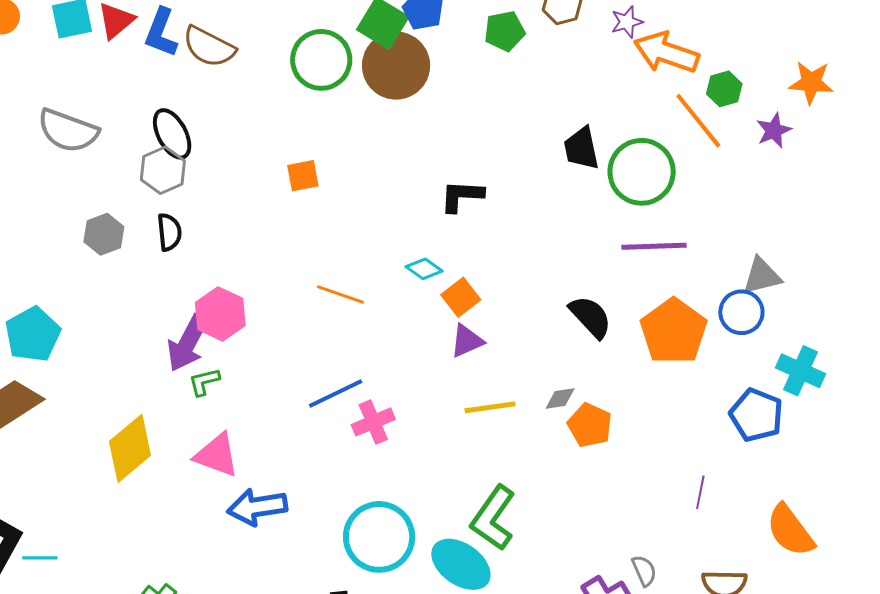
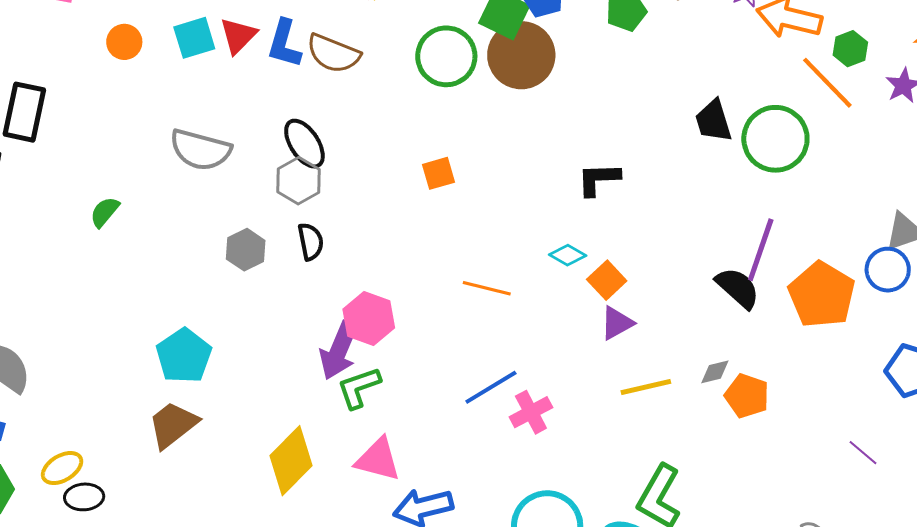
purple line: (654, 246) -> (761, 250), moved, turned -64
green L-shape: (204, 382) -> (359, 387), size x1.4
purple line: (700, 492) -> (863, 453), turned -56

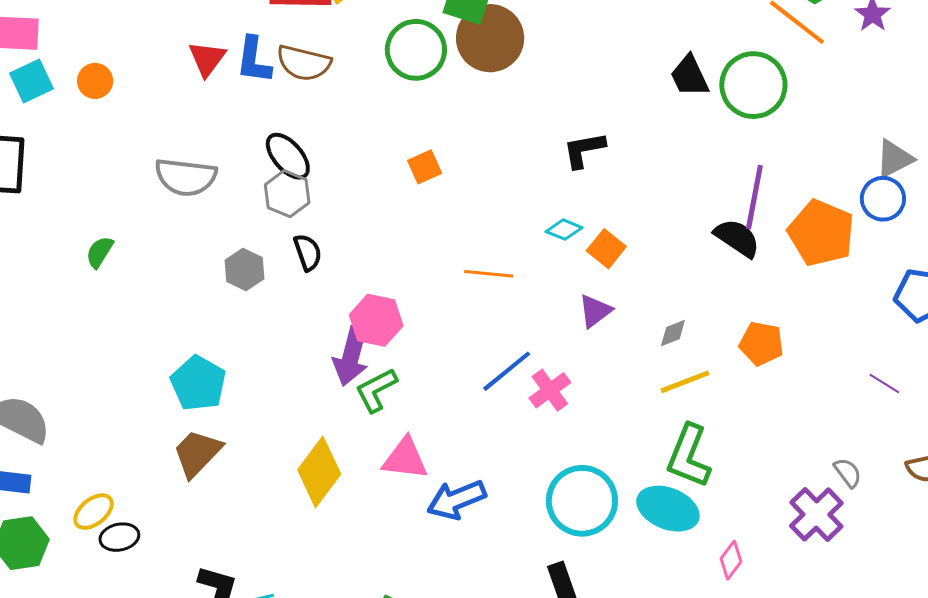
cyan square: (194, 38) -> (31, 81), moved
purple triangle: (617, 323) -> (595, 311), moved
gray diamond: (715, 372) -> (673, 333), moved
yellow line: (646, 387) -> (685, 382), moved

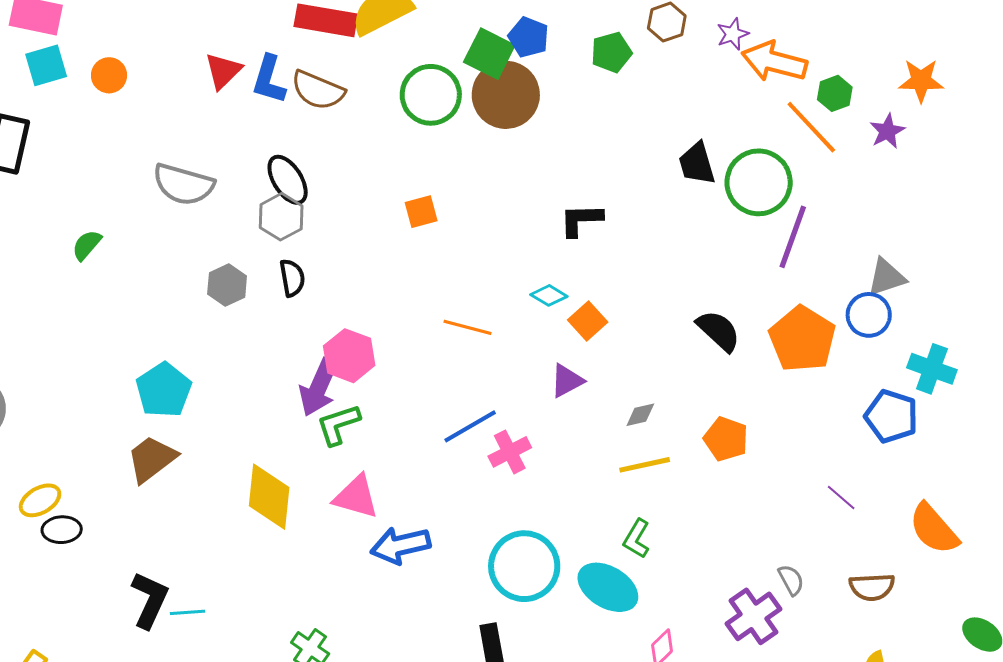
purple line: (754, 197) -> (793, 237), moved
green L-shape: (689, 456) -> (637, 539), size x0.6
yellow diamond: (319, 472) -> (269, 497), turned -40

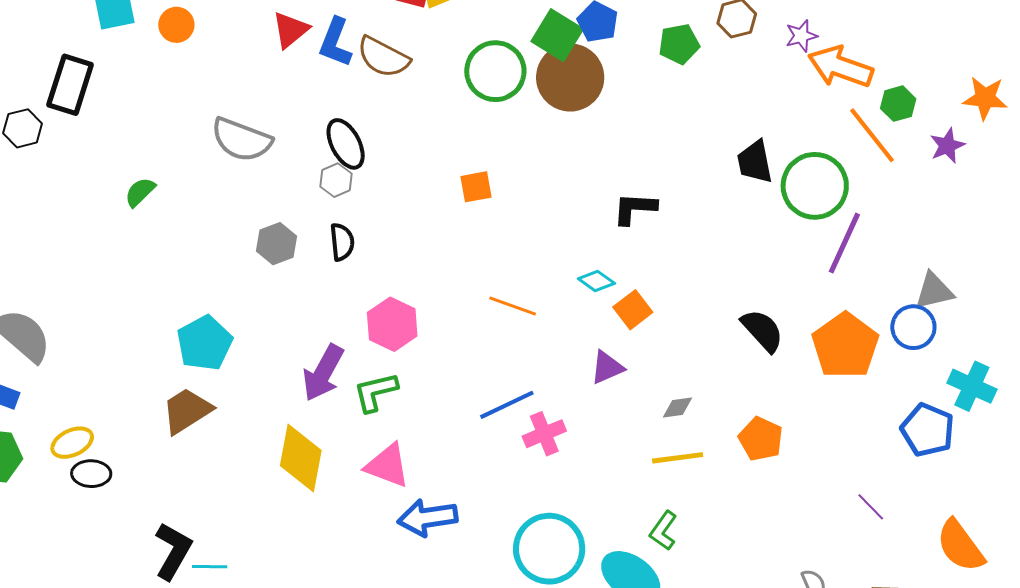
gray hexagon: (281, 217) -> (336, 180), size x0.7
purple arrow: (319, 387) -> (323, 373), moved

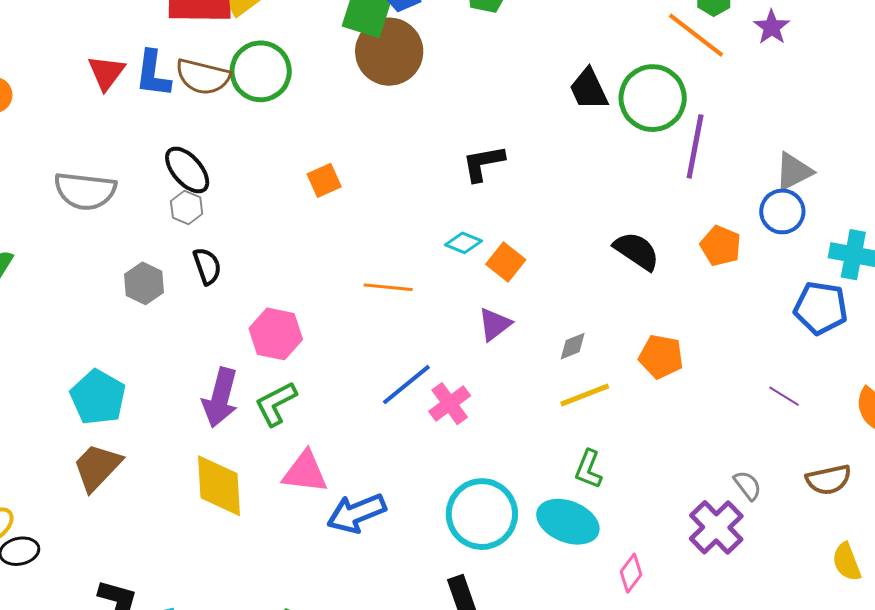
green circle: (495, 71) -> (261, 71), moved
orange pentagon: (845, 346) -> (721, 246), size x0.6

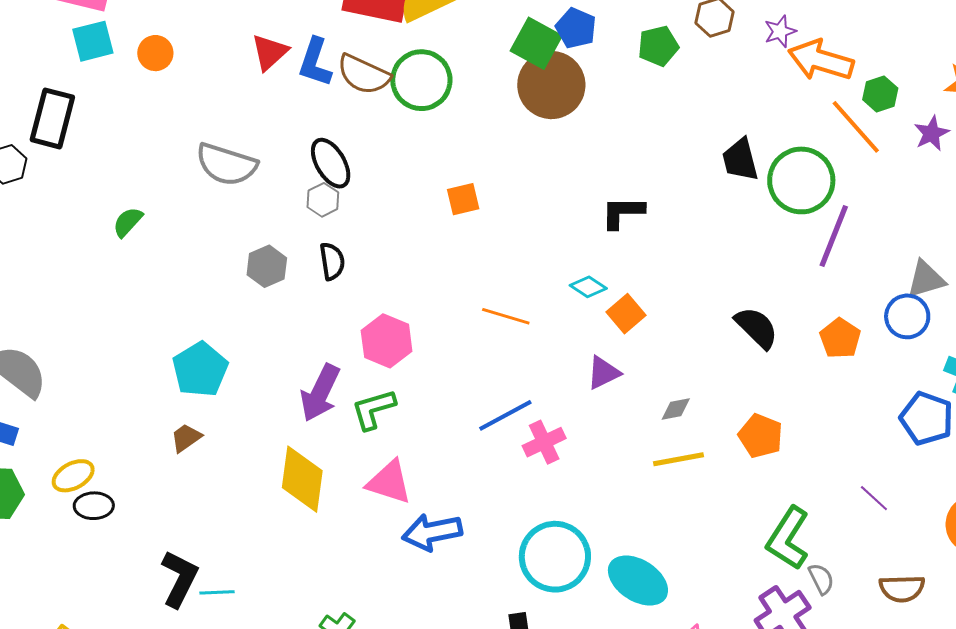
brown trapezoid: (97, 467) -> (186, 438), size x0.6
green L-shape: (589, 469) -> (788, 538), moved, size x1.6

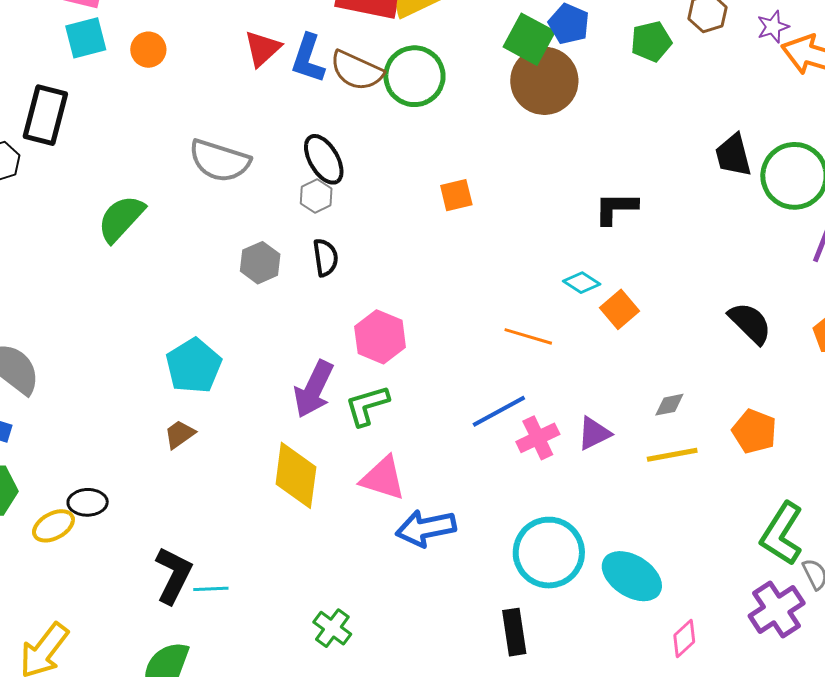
green semicircle: (128, 222) -> (121, 219), size x1.6
orange line: (506, 316) -> (528, 336), moved
purple triangle: (603, 373) -> (594, 433), moved
yellow ellipse: (73, 476) -> (53, 526), moved

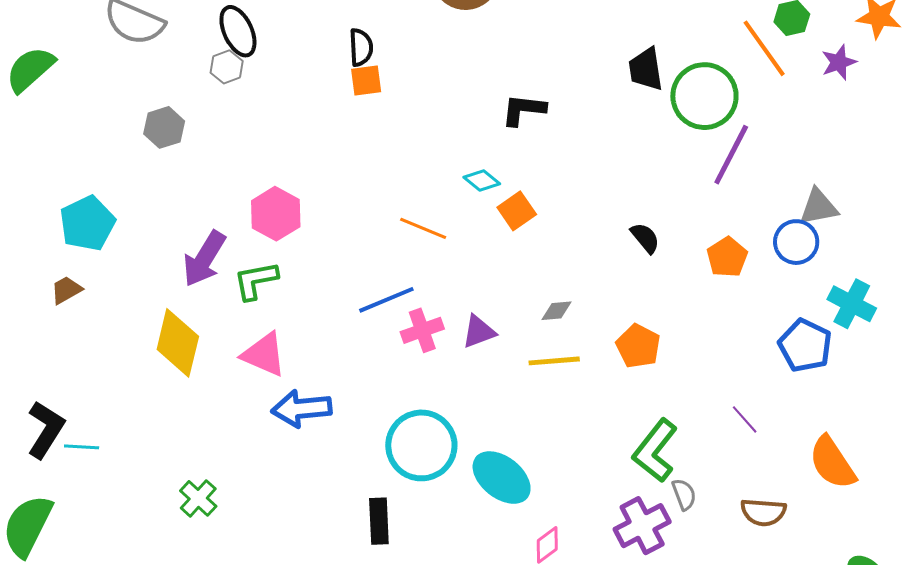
black semicircle: (325, 257) -> (361, 47), moved
black semicircle: (750, 323) -> (645, 238), size x0.7

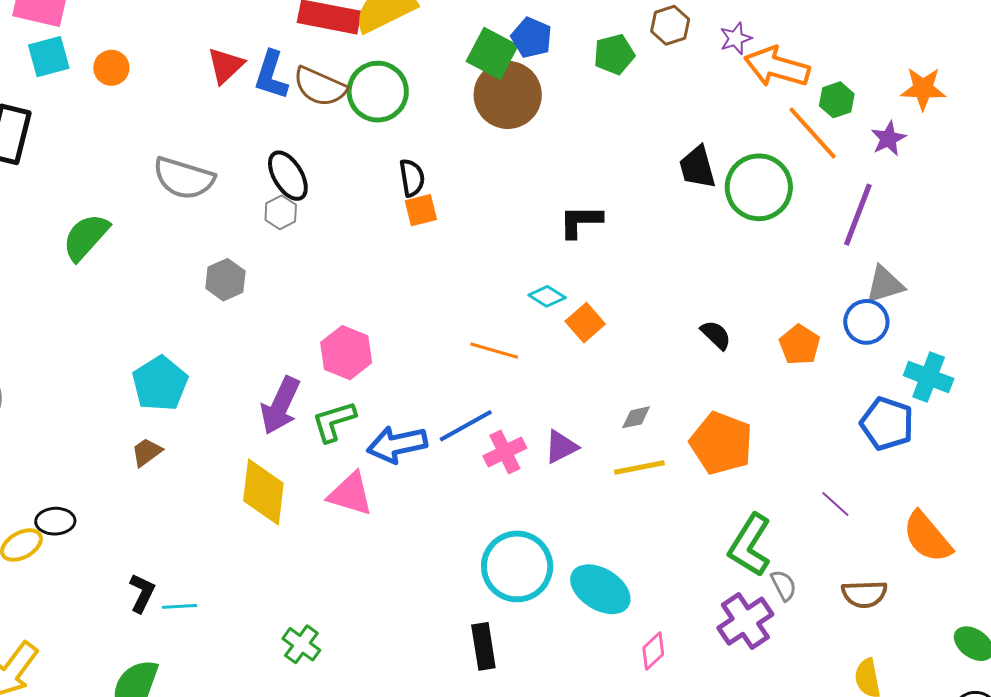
purple line: (731, 155) -> (858, 215), moved
orange pentagon: (638, 346) -> (721, 443), size x1.4
blue arrow: (302, 409) -> (397, 444), moved
black L-shape: (46, 429) -> (142, 593), size x0.7

